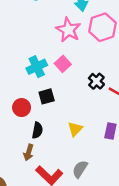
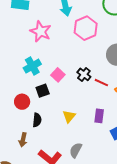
pink star: (68, 30) -> (41, 31), moved
pink square: (63, 64) -> (58, 75), moved
brown arrow: (29, 152) -> (23, 140), moved

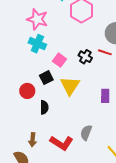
cyan cross: (32, 66) -> (37, 44), moved, turned -30
red line: (101, 83) -> (105, 52), moved
yellow triangle: (69, 116) -> (70, 86), moved, size x1.5
brown arrow: (23, 140) -> (33, 140), moved

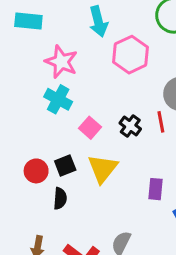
red line: (105, 52) -> (161, 122), turned 56
black square: (46, 78) -> (65, 165), moved

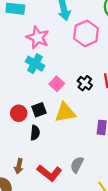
yellow triangle: (103, 169) -> (65, 112), turned 40

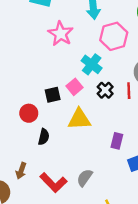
cyan cross: (35, 64) -> (92, 64), moved
black square: (39, 110) -> (53, 95), moved

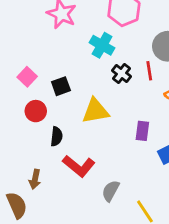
pink square: (75, 87) -> (27, 77), moved
gray semicircle: (85, 178) -> (111, 191), moved
red L-shape: (53, 183) -> (79, 166), moved

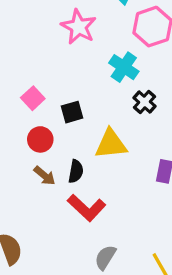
black semicircle: (56, 136) -> (76, 171), moved
brown arrow: (35, 179) -> (45, 176), moved, turned -66
gray semicircle: (111, 191) -> (105, 257), moved

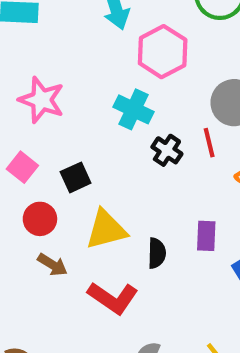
pink star: (79, 27) -> (42, 100), moved
yellow triangle: (111, 144) -> (106, 230), moved
black semicircle: (76, 171) -> (157, 253), moved

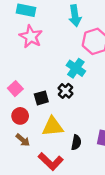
pink star: (42, 100) -> (31, 37), moved
black cross: (167, 150) -> (65, 91), moved

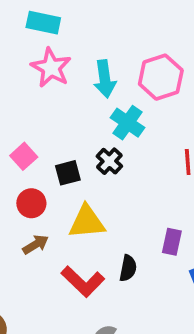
cyan arrow: (75, 16) -> (105, 79), moved
brown arrow: (23, 140) -> (36, 244), turned -72
black semicircle: (76, 142) -> (128, 268), moved

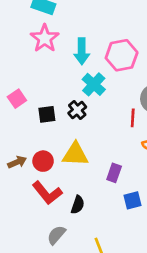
red circle: (31, 203) -> (43, 161), moved
yellow triangle: (87, 222) -> (75, 154), moved
black semicircle: (128, 268) -> (78, 205), moved

